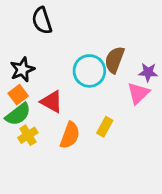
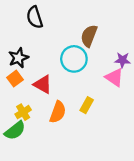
brown semicircle: (115, 60) -> (89, 36), moved
pink triangle: (138, 93) -> (114, 77), turned -42
green semicircle: (18, 114) -> (15, 131), moved

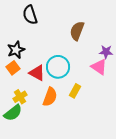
cyan circle: (74, 59) -> (58, 67), moved

